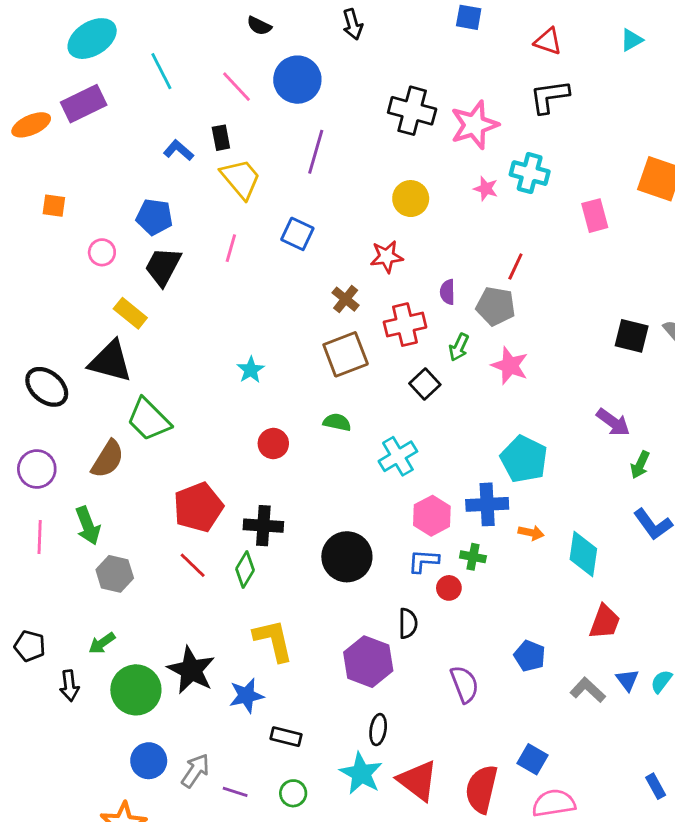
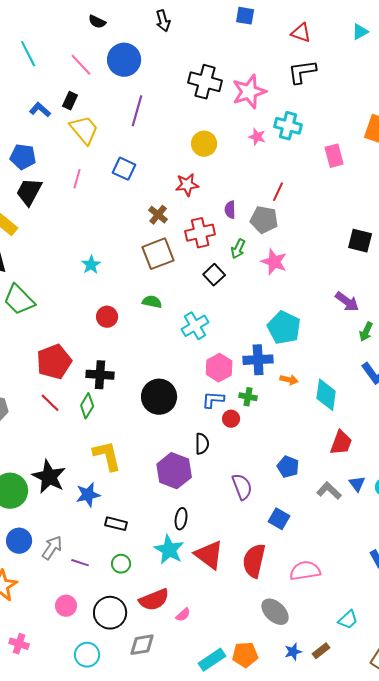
black rectangle: (221, 138) -> (70, 101), turned 36
blue square: (532, 759) -> (279, 519), moved

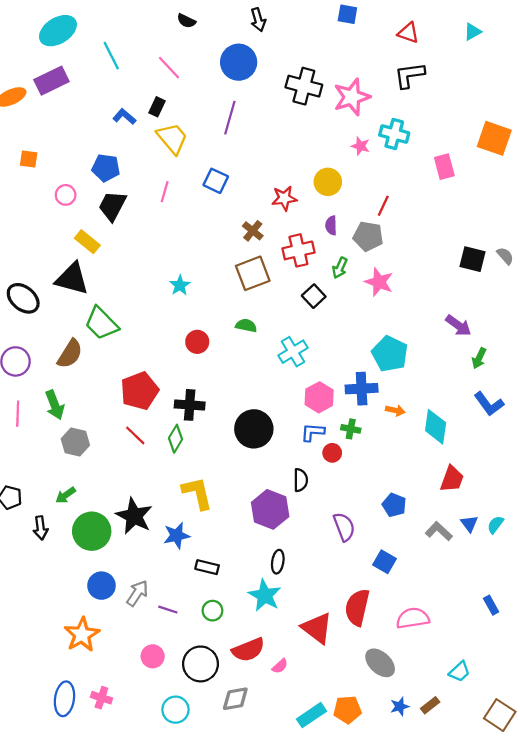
blue circle: (124, 60) -> (239, 62), moved
yellow circle: (204, 144) -> (328, 182), moved
red triangle: (209, 555) -> (317, 628), moved

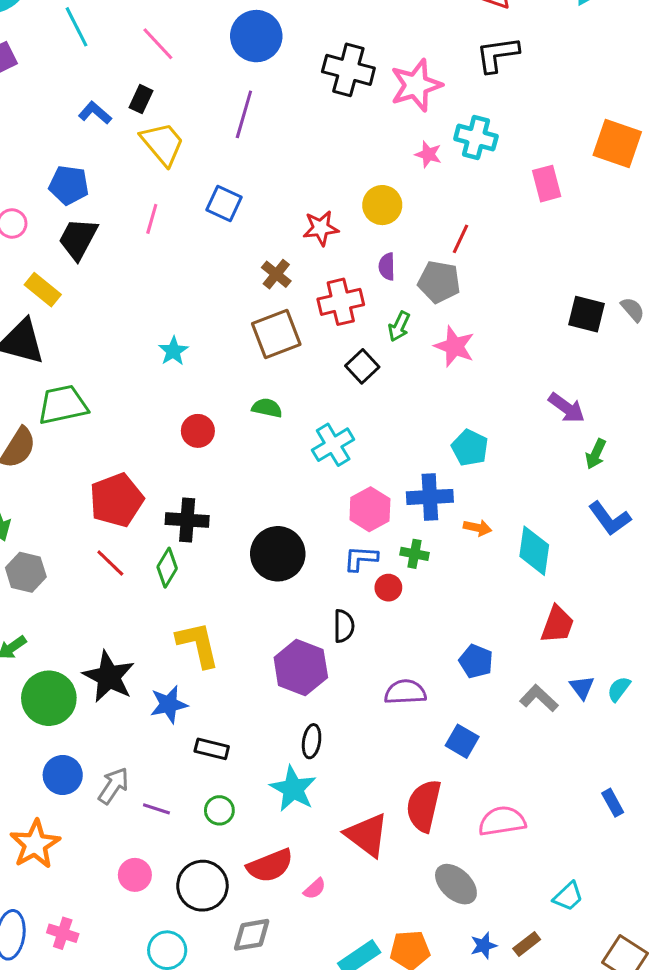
green trapezoid: (101, 323) -> (63, 405), turned 123
cyan pentagon: (390, 354) -> (470, 448), size x0.7
purple semicircle: (344, 527) -> (405, 692), turned -72

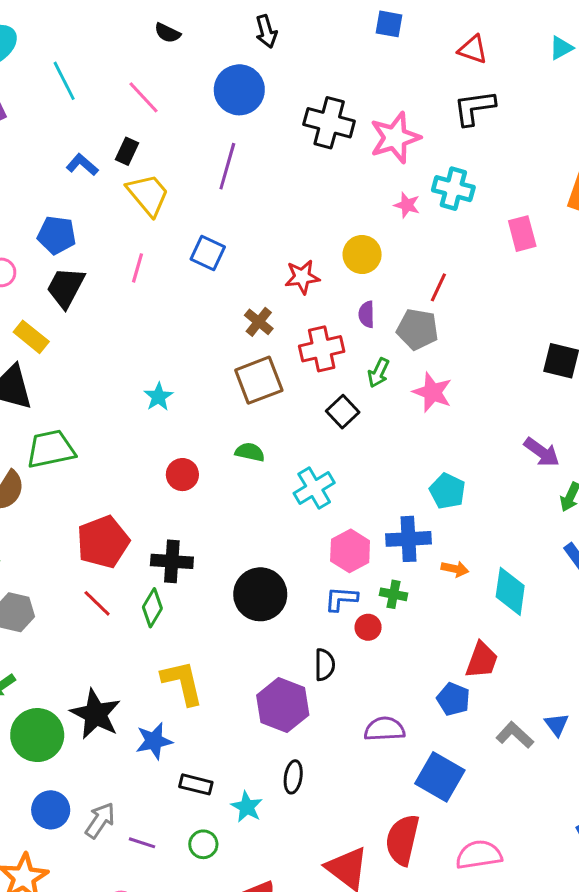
red trapezoid: (557, 624) -> (482, 660), moved
blue square: (462, 741) -> (440, 777), size x1.5
cyan star: (293, 789) -> (247, 807), moved, size x0.7

